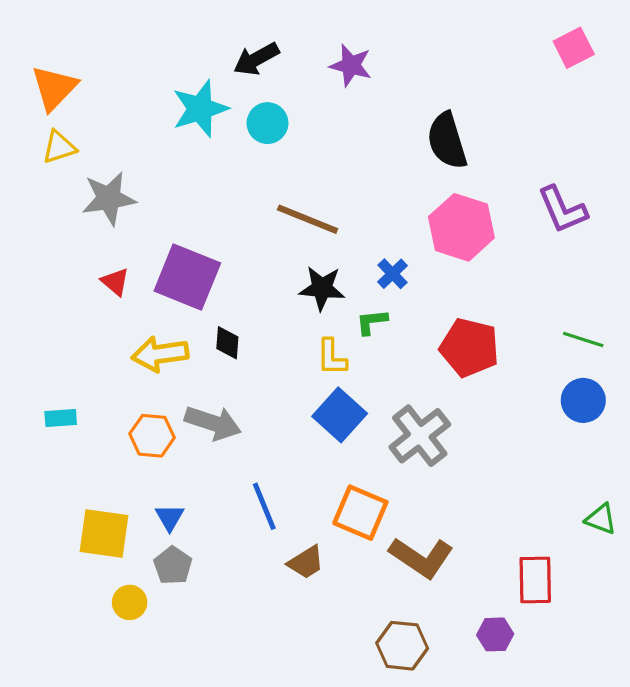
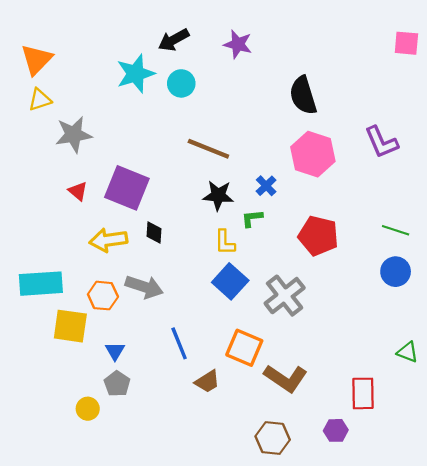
pink square: (574, 48) -> (406, 43), moved, turned 32
cyan rectangle: (61, 418) -> (41, 284), size x2.0
yellow square: (104, 533) -> (70, 326), moved

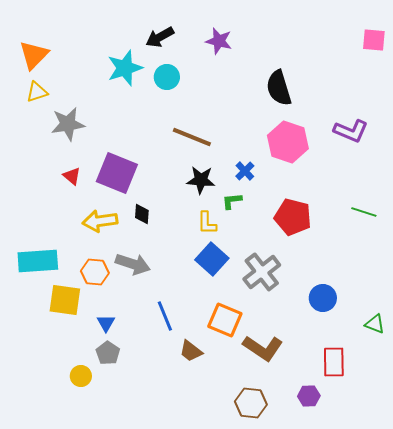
purple L-shape: (381, 142) -> (351, 131), turned -44
blue circle: (396, 272) -> (323, 298), moved
brown trapezoid: (207, 381) -> (191, 351), turned 70

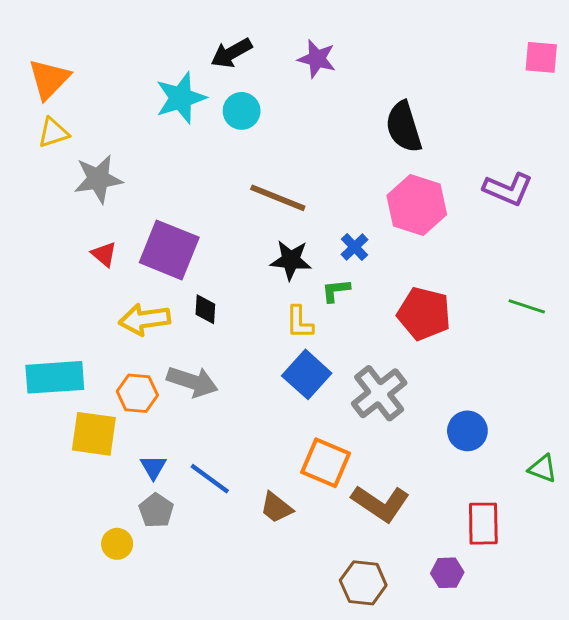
blue line: (165, 316) -> (210, 479), moved, turned -32

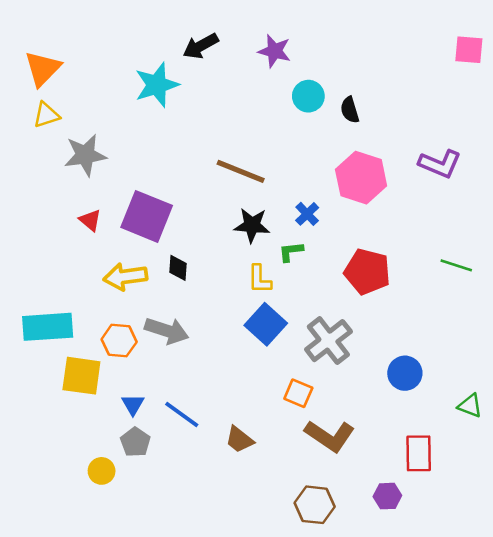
cyan circle: (242, 111) -> (308, 96), moved
black semicircle: (404, 127) -> (350, 110), size x0.6
orange square: (326, 463) -> (298, 393), moved, size x0.7

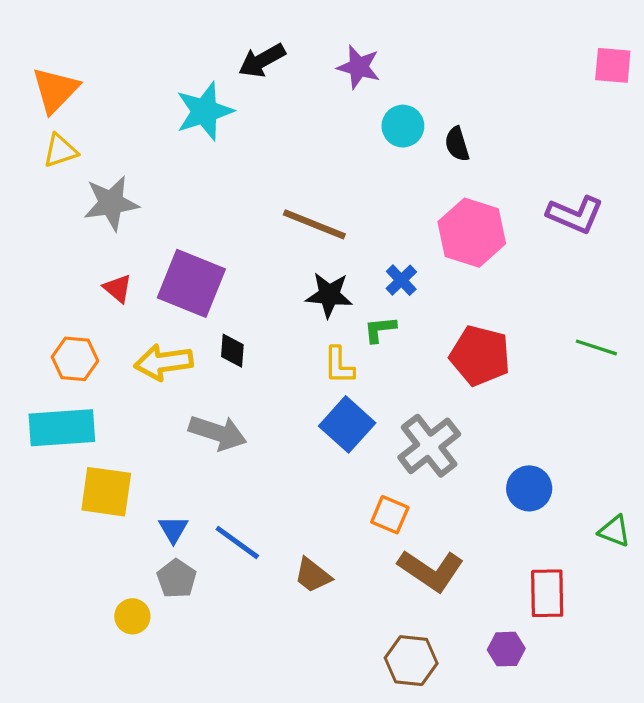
orange hexagon: (119, 341) -> (75, 359), moved

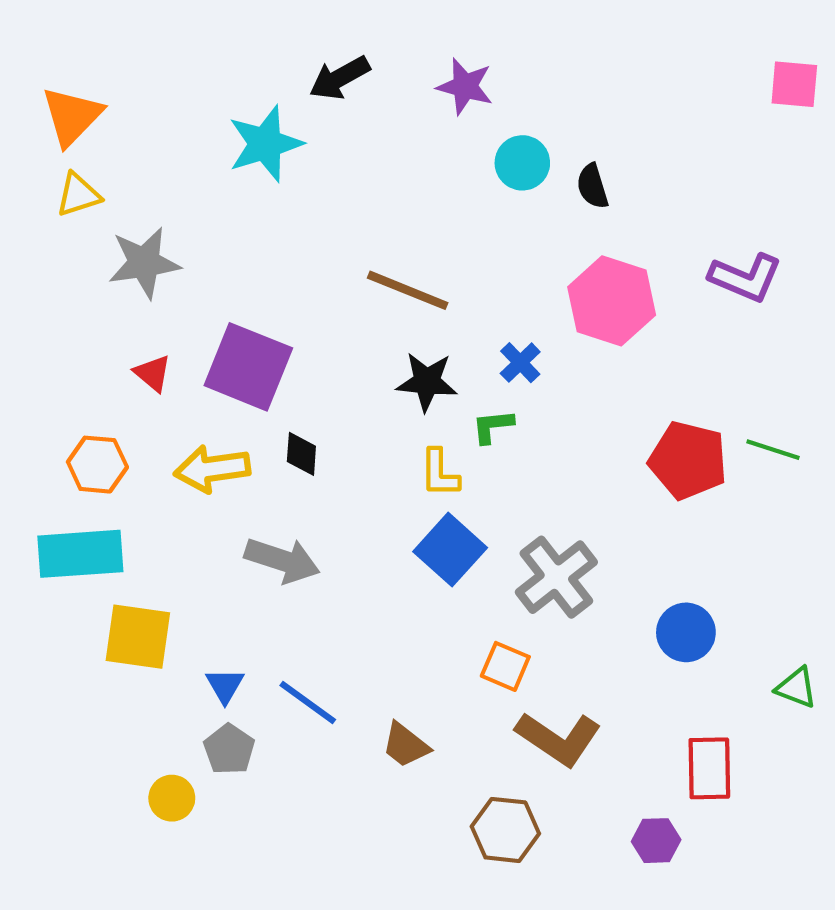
red pentagon: (480, 356) -> (688, 460), moved
brown hexagon: (411, 661) -> (505, 830), moved

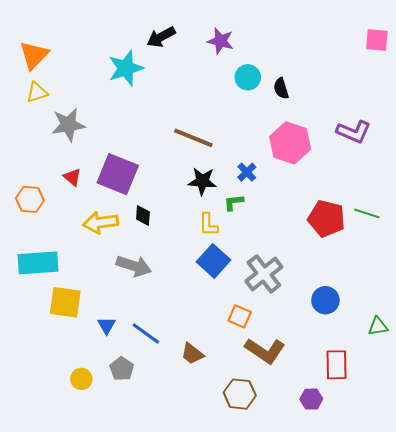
orange hexagon: (97, 465) -> (30, 199), moved
green triangle: (796, 688) -> (378, 326), turned -30
gray pentagon: (229, 749) -> (122, 369), moved

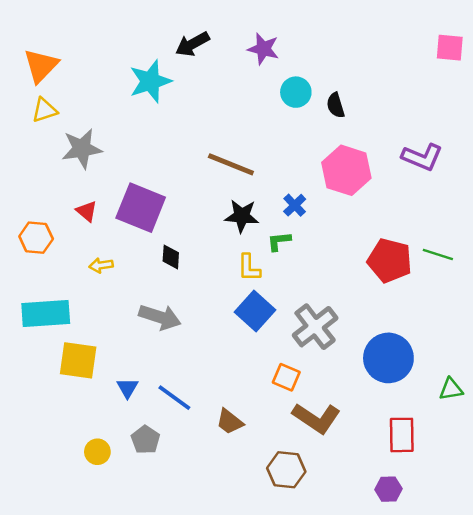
yellow arrow: (101, 223) -> (101, 265), moved, size x0.6
blue circle: (325, 300) -> (388, 358), size x1.5
purple hexagon: (311, 399) -> (388, 489), moved

